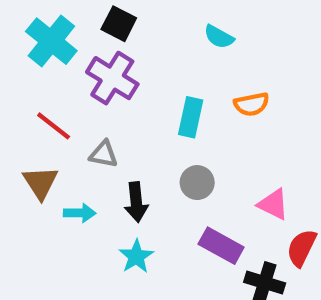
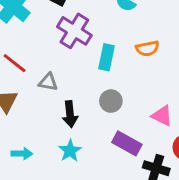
purple cross: (112, 78) -> (74, 31), moved
cyan arrow: (80, 213) -> (22, 154), moved

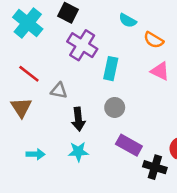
orange semicircle: (147, 48) -> (154, 40), moved, turned 42
pink triangle: (162, 116) -> (160, 71), moved
cyan star: (70, 151) -> (78, 152), turned 30

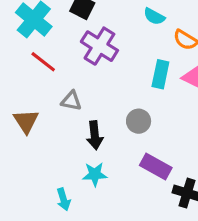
cyan rectangle: (111, 69) -> (160, 74), moved
red line: (29, 74) -> (43, 62), moved
cyan arrow: (35, 154) -> (63, 199), moved, turned 72

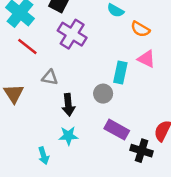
cyan rectangle: (160, 74) -> (120, 73), moved

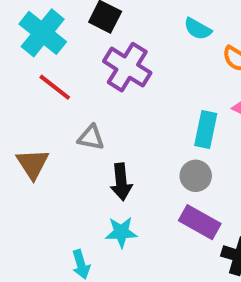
gray circle: (103, 94) -> (196, 176), moved

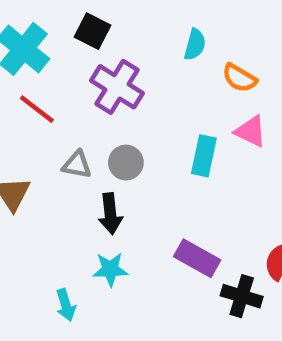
cyan semicircle: (198, 29) -> (195, 45), turned -104
gray circle: (196, 176) -> (126, 163), moved

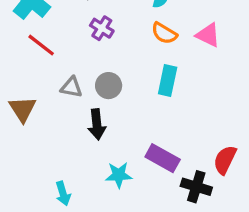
orange semicircle: (239, 78) -> (164, 33), moved
purple cross: (117, 87) -> (102, 28), size x0.6
pink triangle: (251, 131) -> (208, 35), moved
cyan star: (110, 269) -> (119, 175), moved

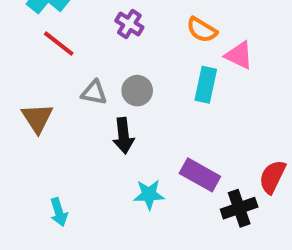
pink triangle: (208, 35) -> (239, 55), moved
black cross: (196, 187) -> (239, 208), turned -36
cyan arrow: (63, 193) -> (59, 212), moved

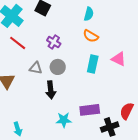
purple cross: (129, 24) -> (54, 42), moved
pink triangle: (239, 55) -> (119, 59), moved
purple rectangle: (200, 175) -> (90, 110), turned -36

